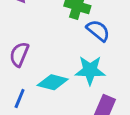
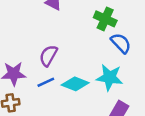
blue line: (20, 98) -> (46, 82), moved, turned 36

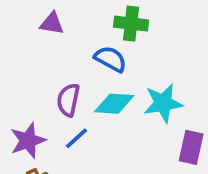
blue semicircle: (121, 43) -> (111, 59), moved
cyan diamond: (75, 84) -> (114, 104), moved

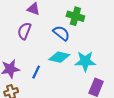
purple semicircle: (68, 100) -> (24, 31), moved
blue line: (76, 138) -> (36, 72), turned -32

